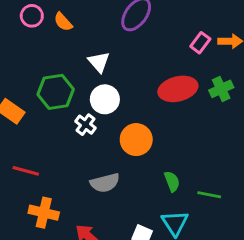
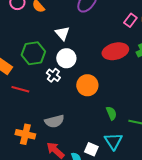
red line: (26, 171) -> (20, 89), moved
gray semicircle: (105, 183) -> (54, 121), moved

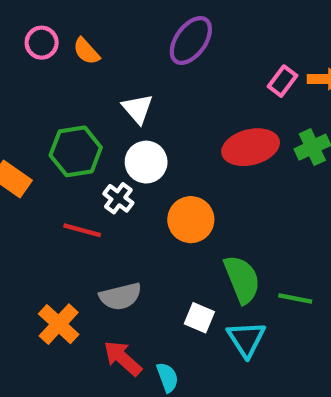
red line: (20, 89) -> (82, 230), moved
green semicircle: (111, 113) -> (242, 279), size x1.6
orange cross: (25, 134) -> (59, 324), turned 30
white square: (91, 149) -> (199, 318), moved

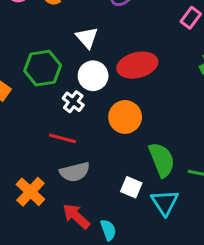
red ellipse: (251, 147) -> (137, 65), moved
red line: (82, 230) -> (62, 138), moved

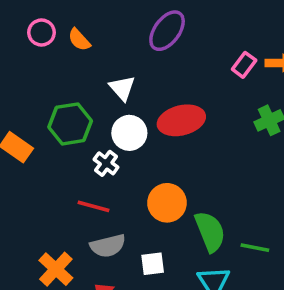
orange circle: (125, 117) -> (167, 203), moved
white square: (131, 187) -> (153, 264), moved, turned -30

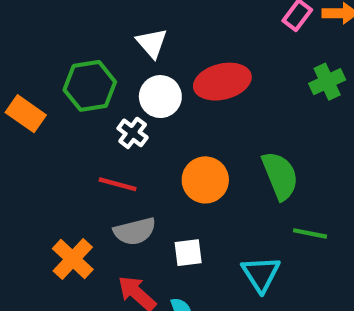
green semicircle: (210, 231) -> (280, 176), moved

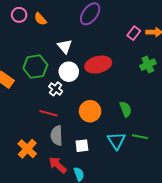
green semicircle: (280, 176) -> (126, 109), size x0.7
gray semicircle: (135, 231) -> (57, 136), turned 102
cyan triangle: (261, 274) -> (116, 141), moved

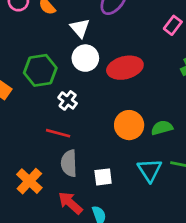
white triangle: (65, 46) -> (80, 28), moved
white circle: (69, 72) -> (85, 58), moved
green semicircle: (126, 109) -> (162, 128), turned -84
orange circle: (90, 111) -> (129, 125), moved

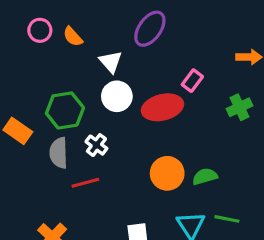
pink rectangle: (173, 25) -> (192, 81), moved
red line: (58, 133) -> (85, 183), turned -30
gray semicircle: (69, 163) -> (59, 153), moved

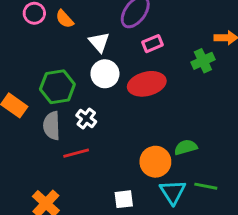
pink rectangle: (192, 81) -> (153, 44), moved, turned 30
green cross: (239, 107) -> (203, 61), moved
orange circle: (167, 173) -> (155, 162), moved

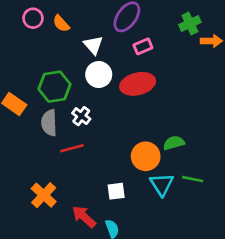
green cross: (203, 61) -> (190, 24), moved

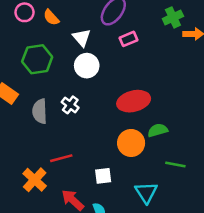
red ellipse: (138, 84) -> (134, 101), moved
green hexagon: (54, 87) -> (37, 59), moved
red line: (72, 148) -> (61, 158), moved
cyan triangle: (162, 184) -> (146, 192), moved

